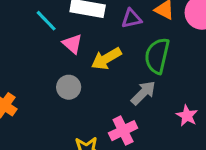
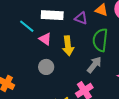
purple triangle: (132, 19) -> (81, 18), turned 40
yellow arrow: (106, 59) -> (68, 46), turned -60

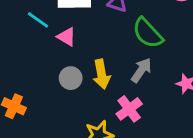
green semicircle: (100, 40) -> (148, 33), turned -45
yellow arrow: (68, 46) -> (102, 74), moved

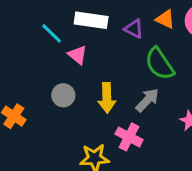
gray circle: (71, 78) -> (63, 95), moved
pink cross: (129, 109) -> (129, 137), turned -35

